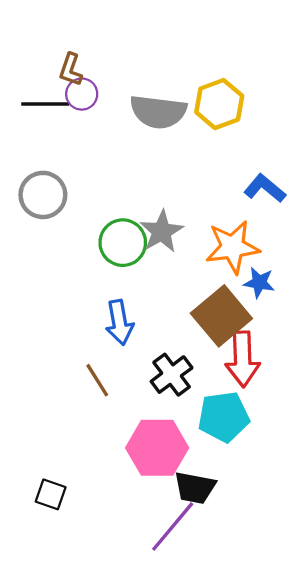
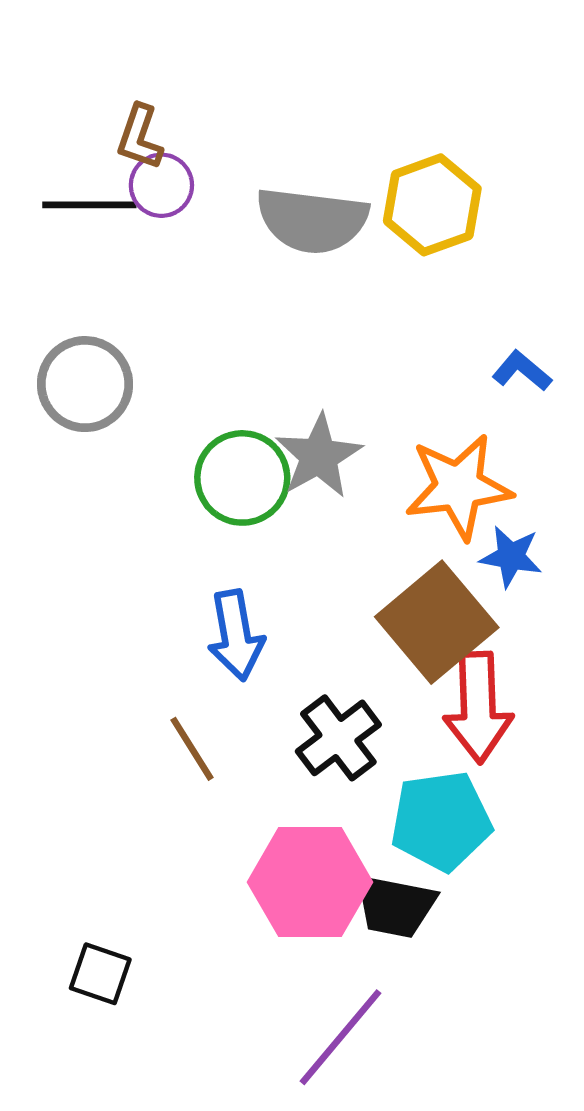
blue L-shape: (265, 188) -> (522, 371), size x0.7
black trapezoid: (195, 488) -> (395, 906), moved

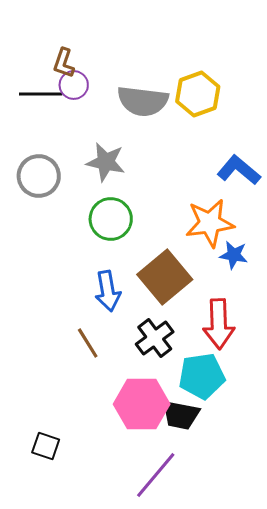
blue L-shape: (522, 371) -> (239, 170), size x1.6
gray star: (319, 456) -> (106, 162), moved, turned -30
brown square: (437, 622) -> (165, 277), moved

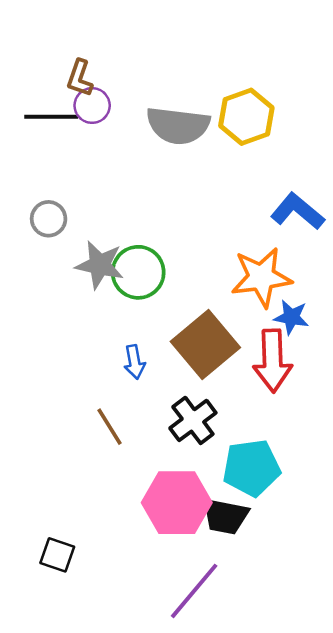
gray star: (106, 162) -> (100, 265), moved
gray circle: (39, 176) -> (49, 219), size x0.7
blue arrow: (108, 291) -> (134, 362), size x0.7
red arrow: (219, 324) -> (273, 361), moved

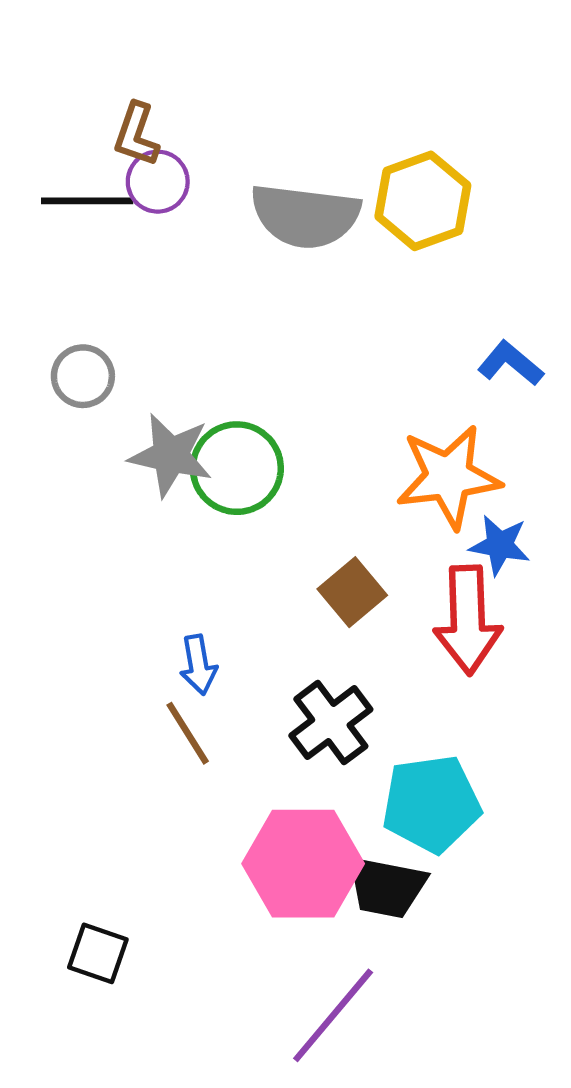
blue L-shape: (297, 211) -> (510, 363), size x0.7
brown square: (205, 345) -> (352, 592), size x0.6
blue arrow: (134, 362) -> (198, 665), moved

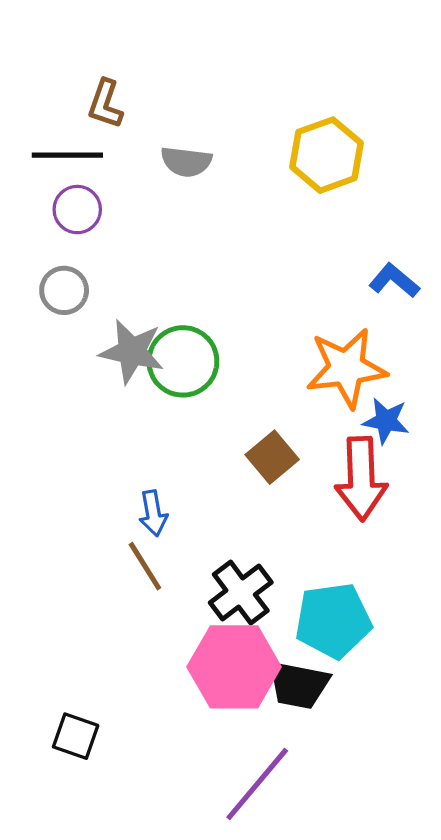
purple circle: (158, 182) -> (77, 210), moved
gray semicircle: (305, 216) -> (186, 162), moved, size x0.6
black cross: (331, 723) -> (241, 593), moved

